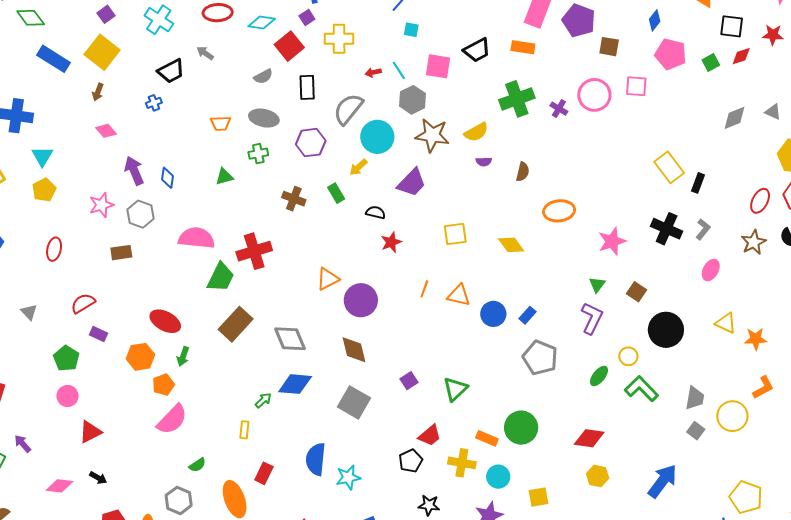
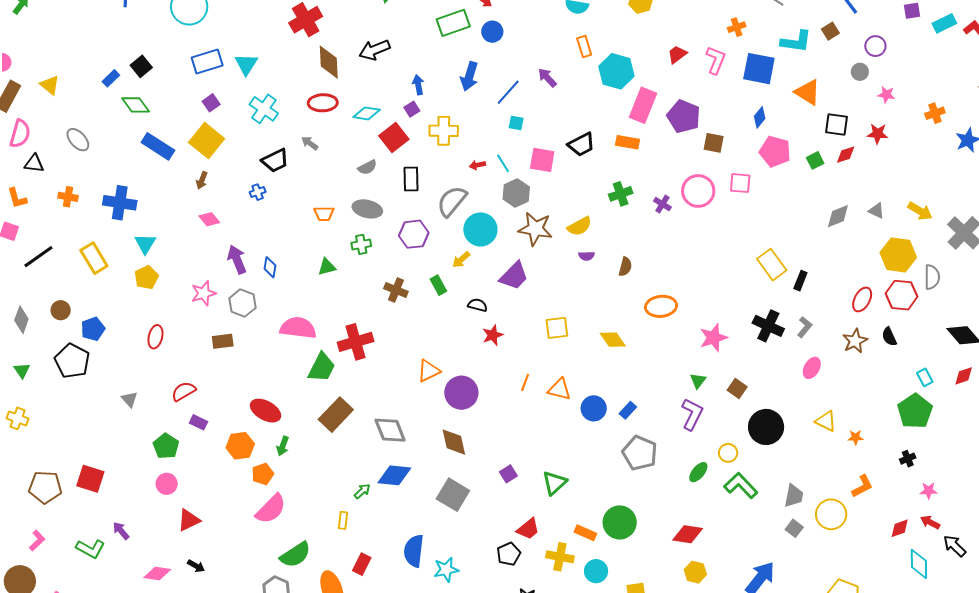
green cross: (517, 99) -> (621, 194), size x0.7
orange star: (756, 339) -> (856, 437), size x0.7
green semicircle: (197, 465) -> (295, 555), size x1.8

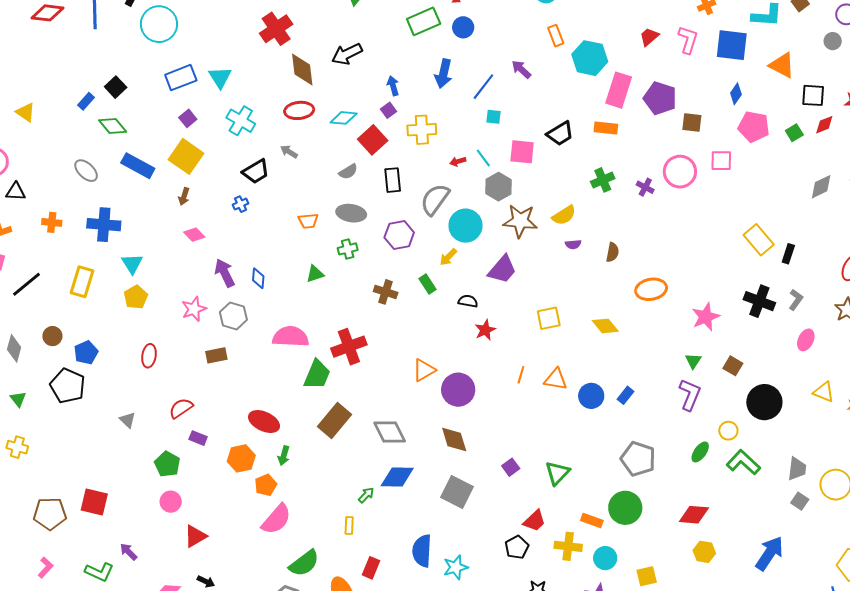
gray ellipse: (78, 140) -> (86, 171), moved
yellow rectangle: (94, 258) -> (82, 282), turned 52
gray pentagon: (640, 453) -> (638, 459), moved

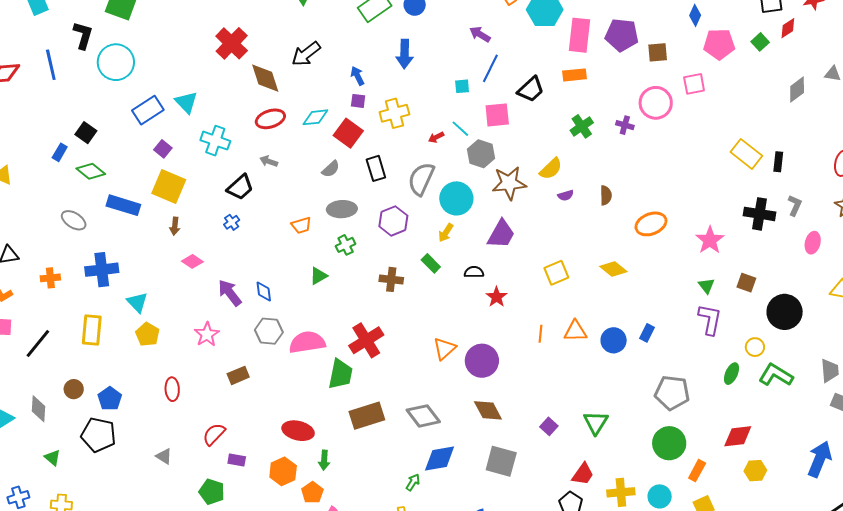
blue line: (483, 87) -> (490, 68), moved
purple square: (389, 110) -> (358, 101), turned -35
gray hexagon: (233, 316) -> (269, 331), moved
brown rectangle: (334, 420) -> (367, 416), turned 44
orange rectangle: (592, 521) -> (697, 471), moved, turned -70

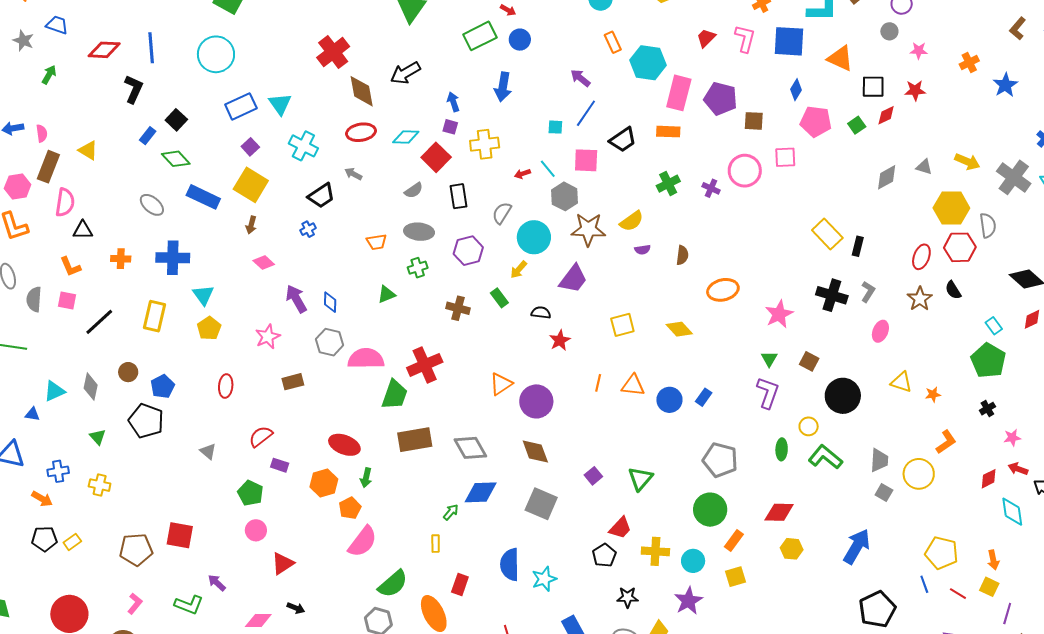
black L-shape: (83, 35) -> (134, 89), moved
gray semicircle: (421, 179) -> (502, 213), size x0.7
green ellipse: (731, 374) -> (782, 449), turned -30

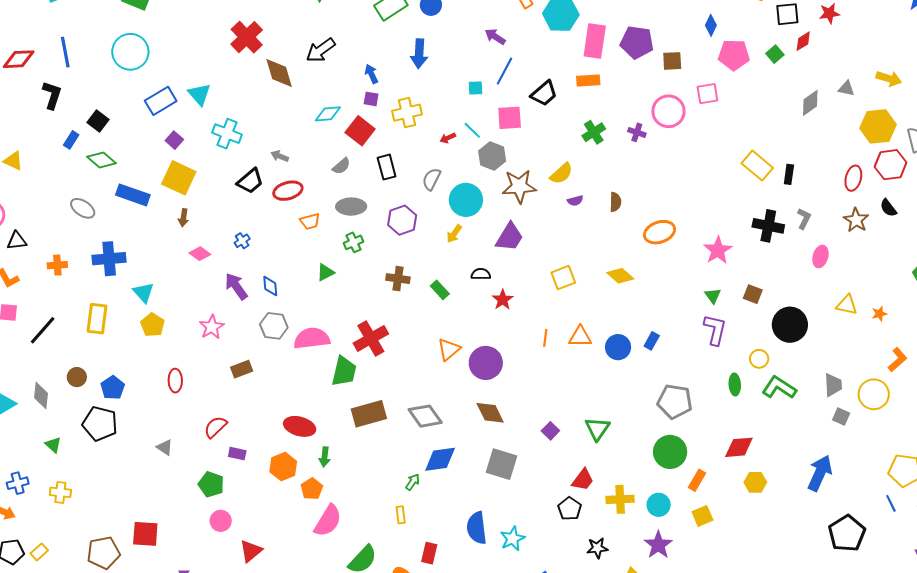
red ellipse: (361, 132) -> (288, 191), moved
blue cross: (308, 229) -> (242, 241), moved
green rectangle: (499, 298) -> (440, 290), moved

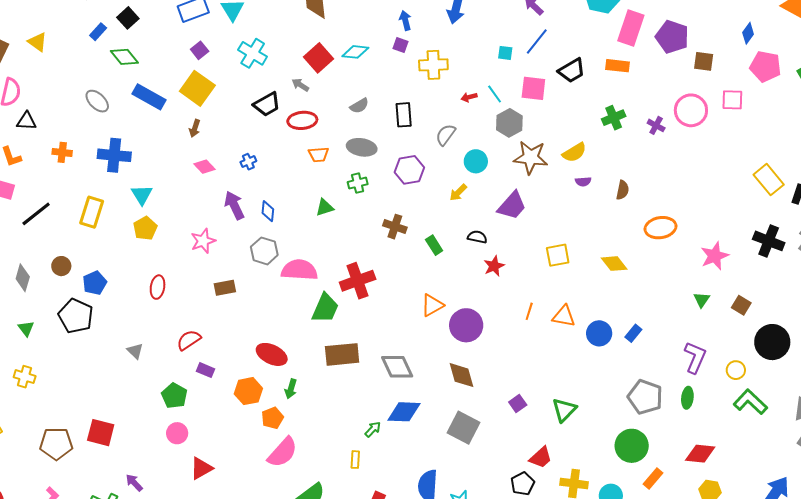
red square: (360, 131) -> (319, 58), moved
cyan circle: (466, 200) -> (476, 161), size x0.7
purple L-shape: (715, 330) -> (695, 357), moved
green ellipse: (735, 384) -> (687, 398), moved

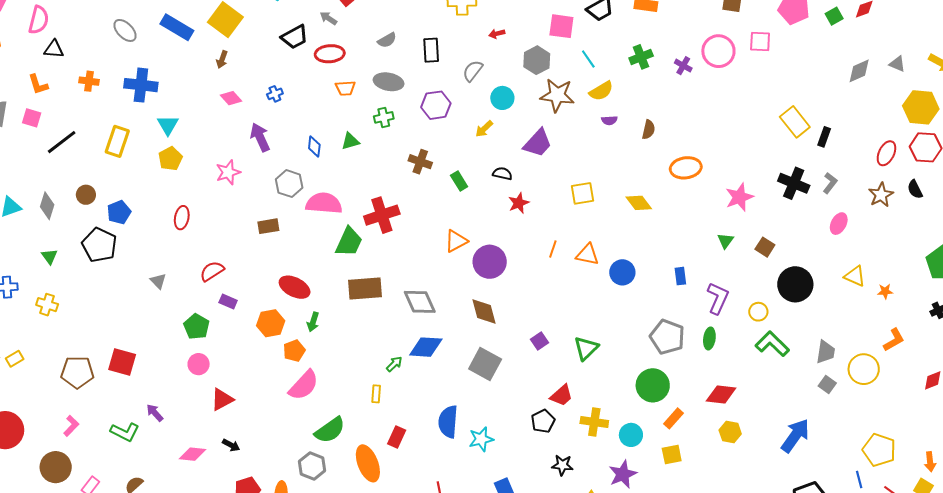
cyan line: (495, 94) -> (588, 59), moved
blue diamond: (268, 211) -> (314, 147), moved
brown rectangle: (225, 288) -> (268, 226), moved
blue rectangle: (633, 333) -> (680, 276), moved, turned -48

